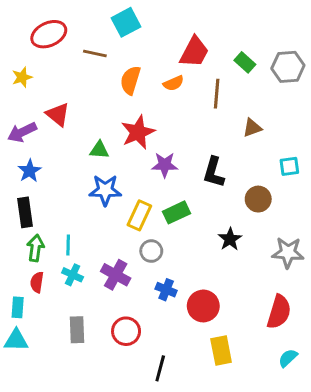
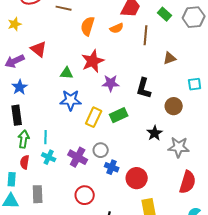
gray circle: (151, 251) -> (101, 150), moved
gray star: (288, 253) -> (179, 147), moved
gray rectangle: (77, 330) -> (38, 194), moved

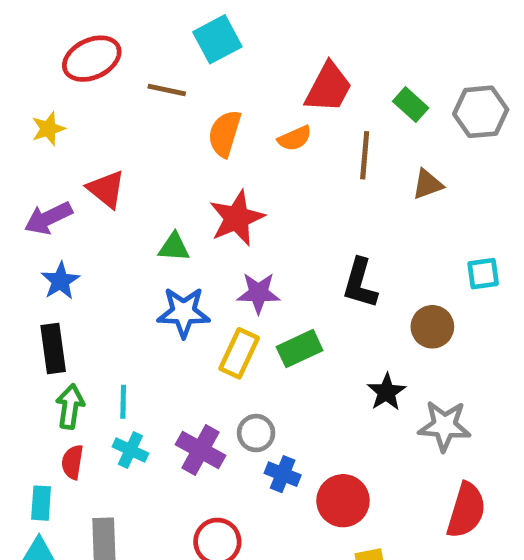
brown triangle: (170, 58) -> (428, 184), moved
purple star: (111, 83) -> (258, 293), moved

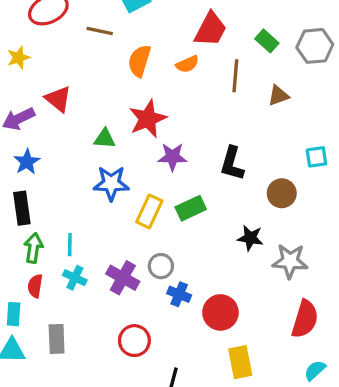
purple star: (258, 293) -> (172, 157), moved
black star: (386, 392) -> (250, 238), turned -30

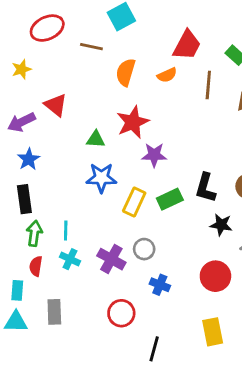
black L-shape: (232, 163) -> (205, 188), moved
blue cross: (179, 294) -> (160, 285), moved
red circle: (220, 312) -> (215, 276), moved

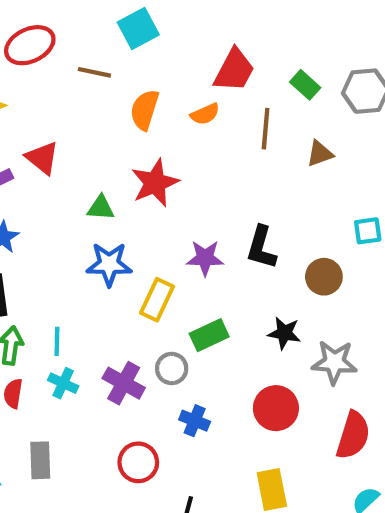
purple star: (154, 155) -> (205, 258), moved
black L-shape: (205, 188) -> (261, 248), moved
green rectangle: (170, 199) -> (209, 335), moved

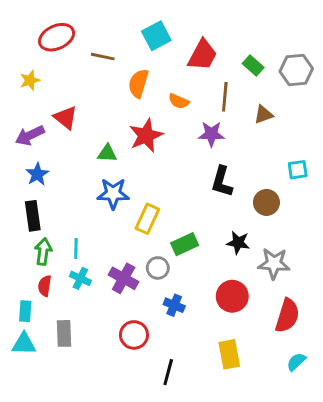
cyan square: (138, 28) -> (156, 36), moved
orange semicircle: (205, 114) -> (179, 101), moved, turned 48
purple star: (205, 258) -> (211, 134), moved

